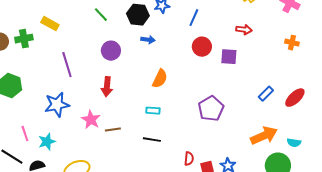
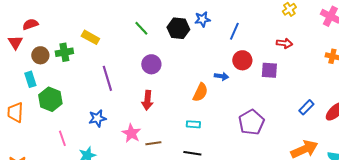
blue arrow: (148, 40) -> (221, 76), moved
blue star: (57, 105) -> (97, 118), size x0.7
pink line: (25, 134) -> (62, 138), moved

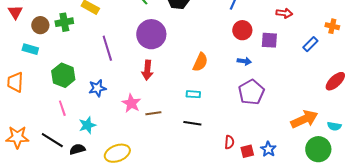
purple circle: (151, 64) -> (151, 34), size x1.5
blue arrow: (221, 76) -> (244, 61), moved
cyan rectangle: (30, 79) -> (30, 49), turned -56
green hexagon: (50, 99) -> (63, 75), moved
blue rectangle: (306, 107) -> (310, 44), moved

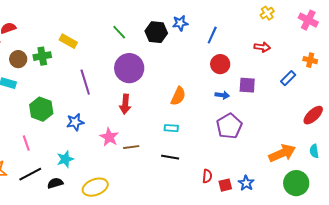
purple square: (269, 40) -> (247, 85), moved
pink line: (62, 108) -> (26, 143), moved
cyan semicircle: (334, 126) -> (314, 151), moved, turned 72
black line: (52, 140) -> (30, 174), turned -60

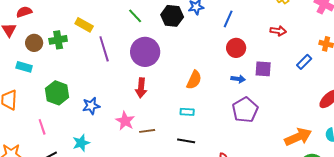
purple line: (85, 82) -> (104, 49), moved

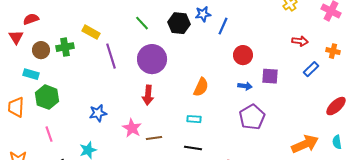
blue line: (228, 19) -> (223, 26), moved
red arrow: (278, 31) -> (300, 41), moved
green hexagon: (57, 93) -> (47, 97), moved

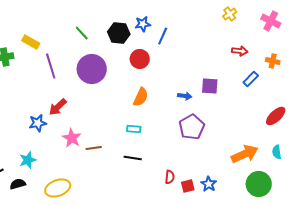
red circle: (243, 55) -> (140, 59), moved
red arrow: (148, 95) -> (58, 107), moved, turned 42

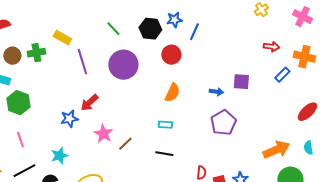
orange cross: (273, 61) -> (304, 57), size x1.5
brown line: (94, 148) -> (125, 144), turned -35

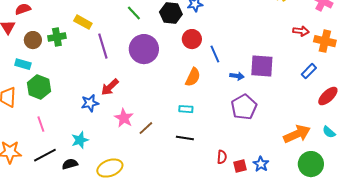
blue line: (194, 32) -> (215, 54), moved, turned -48
red arrow: (271, 47) -> (301, 31), moved
blue rectangle: (282, 75) -> (309, 71), moved
purple square: (241, 82) -> (262, 66), size x1.4
cyan semicircle: (308, 148) -> (329, 132), turned -40

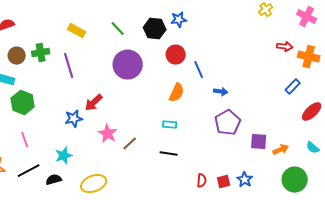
yellow rectangle: (83, 22) -> (77, 31), moved
purple line: (103, 46) -> (69, 66), moved
purple square: (262, 66) -> (259, 142), moved, size x0.7
orange arrow: (297, 134) -> (281, 150), size x0.6
red semicircle: (222, 157) -> (202, 181), moved

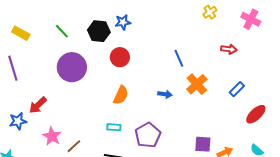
orange cross: (309, 57) -> (197, 84), moved, turned 35
blue line: (199, 70) -> (179, 58), moved
purple pentagon: (228, 123) -> (148, 135), moved

